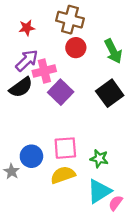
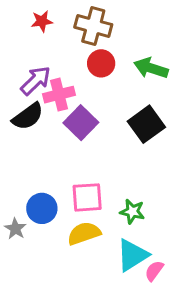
red star: (27, 28) -> (42, 21), moved
green arrow: (113, 51) -> (151, 68), turned 135

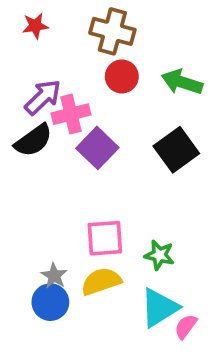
red star: (42, 21) -> (35, 26), moved
blue circle: (42, 208) -> (50, 302), moved
gray star: (15, 229) -> (54, 276), moved

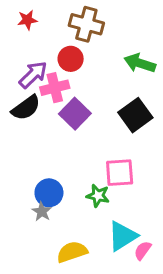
red circle: (122, 76) -> (71, 59), moved
pink square: (105, 238) -> (120, 173), moved
green star: (159, 255) -> (98, 196), moved
yellow semicircle: (101, 281) -> (72, 252), moved
blue circle: (50, 302) -> (49, 193), moved

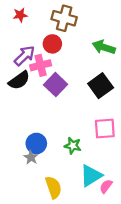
pink square: (120, 173) -> (105, 128), moved
yellow semicircle: (72, 252) -> (53, 187), turned 90

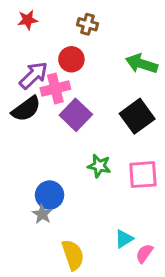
brown cross: (64, 18) -> (87, 24), size x0.6
green star: (73, 146) -> (99, 166), moved
cyan triangle: (91, 176) -> (124, 239), size x0.6

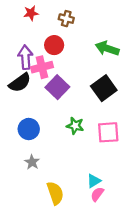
red star: (28, 20) -> (31, 13), moved
purple arrow: (33, 75) -> (25, 57), turned -50
blue circle: (50, 195) -> (29, 129), moved
pink semicircle: (144, 253) -> (97, 194), moved

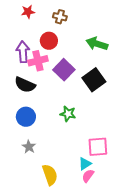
black semicircle: (20, 83) -> (25, 85), moved, turned 60
purple square: (57, 87) -> (64, 70), moved
pink square: (108, 132) -> (98, 147), moved

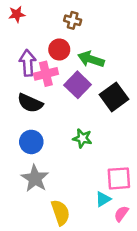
red star: (28, 12) -> (17, 14), moved
green arrow: (97, 44) -> (91, 59), moved
gray star: (29, 147) -> (35, 178), size x1.6
pink semicircle: (88, 176) -> (121, 214), moved

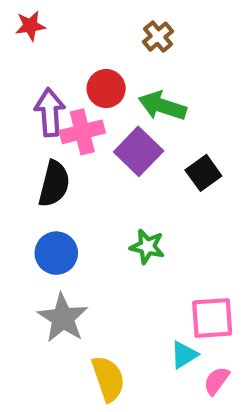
brown cross: (73, 20) -> (158, 37), moved, turned 35
black square: (114, 97) -> (203, 173), size x0.7
black semicircle: (30, 103) -> (54, 184), turned -100

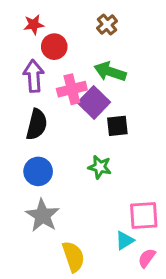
red star: (30, 26) -> (34, 25), moved
red circle: (106, 89) -> (54, 47), moved
pink cross: (82, 132) -> (72, 89), moved
black square: (203, 173) -> (117, 126), moved, turned 30

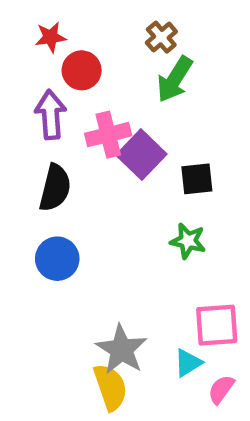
green arrow: (110, 72) -> (175, 79), moved, turned -76
black square: (117, 126) -> (197, 179), moved
green star: (100, 167) -> (188, 241), moved
gray star: (42, 215) -> (121, 350), moved

